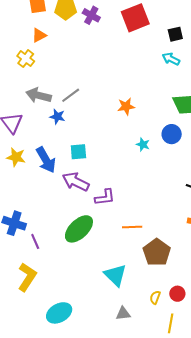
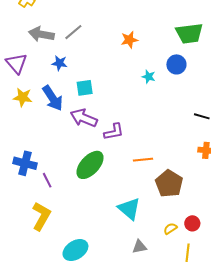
blue star: (57, 116) -> (59, 63), moved
yellow semicircle: (155, 297) -> (170, 229), turned 40

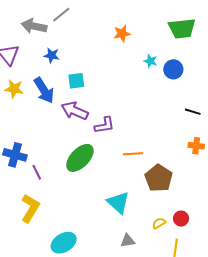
gray line: (73, 32) -> (61, 15), moved
blue circle: (176, 64) -> (173, 69), moved
cyan star: (149, 77) -> (150, 61), moved

